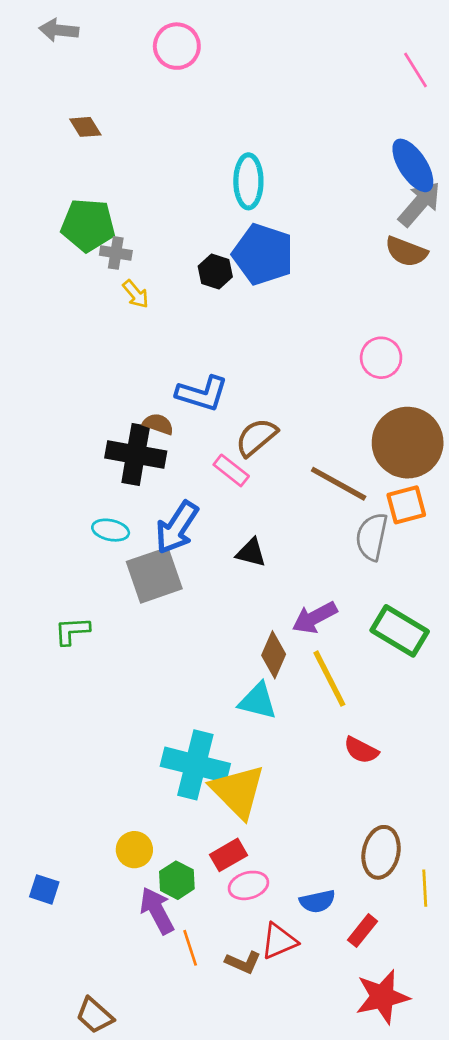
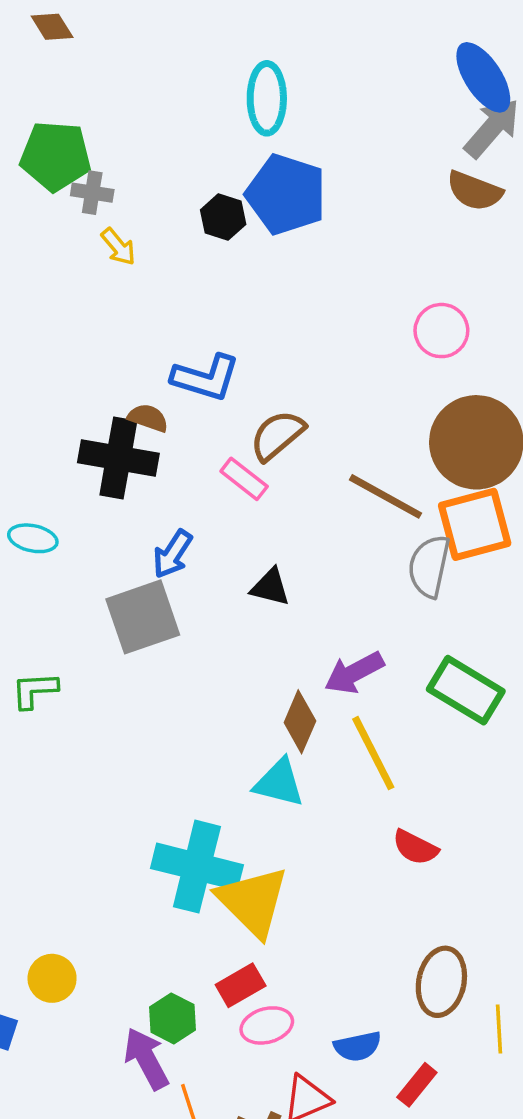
orange square: (406, 505) -> (475, 524), size x1.4
blue arrow: (177, 527) -> (173, 554), size x0.7
cyan ellipse: (111, 530) -> (33, 538), moved
yellow circle: (134, 850) -> (52, 978), moved

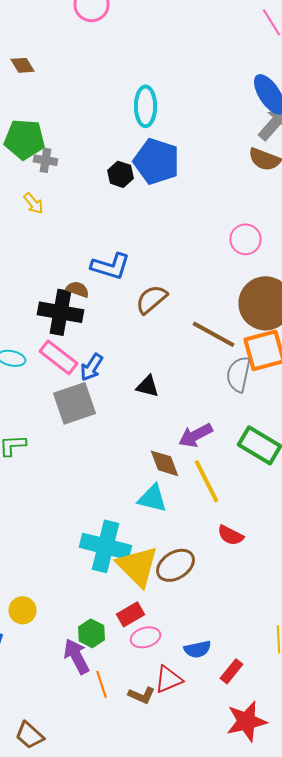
yellow arrow: (118, 247) -> (34, 203), moved
pink rectangle: (244, 479) -> (58, 357), moved, size x1.4
brown diamond: (300, 722) -> (164, 463), turned -44
brown ellipse: (441, 982) -> (176, 565), moved, turned 45

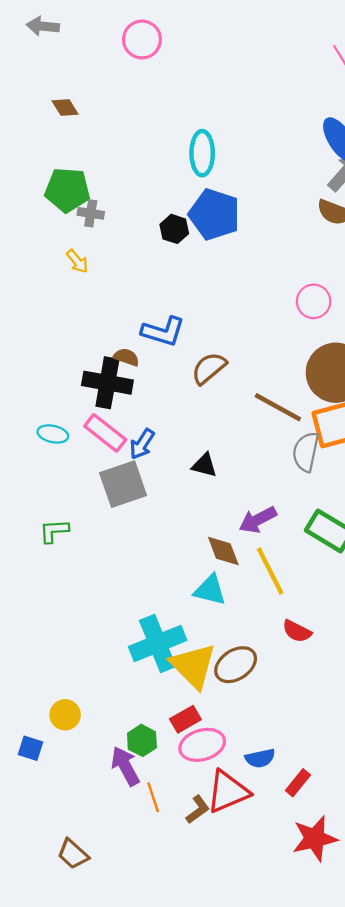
cyan cross: (106, 546) -> (158, 643), turned -36
pink ellipse: (146, 637) -> (202, 745), size x1.4
red triangle: (168, 679) -> (228, 792), size x1.4
brown L-shape: (142, 695) -> (198, 810), turned -60

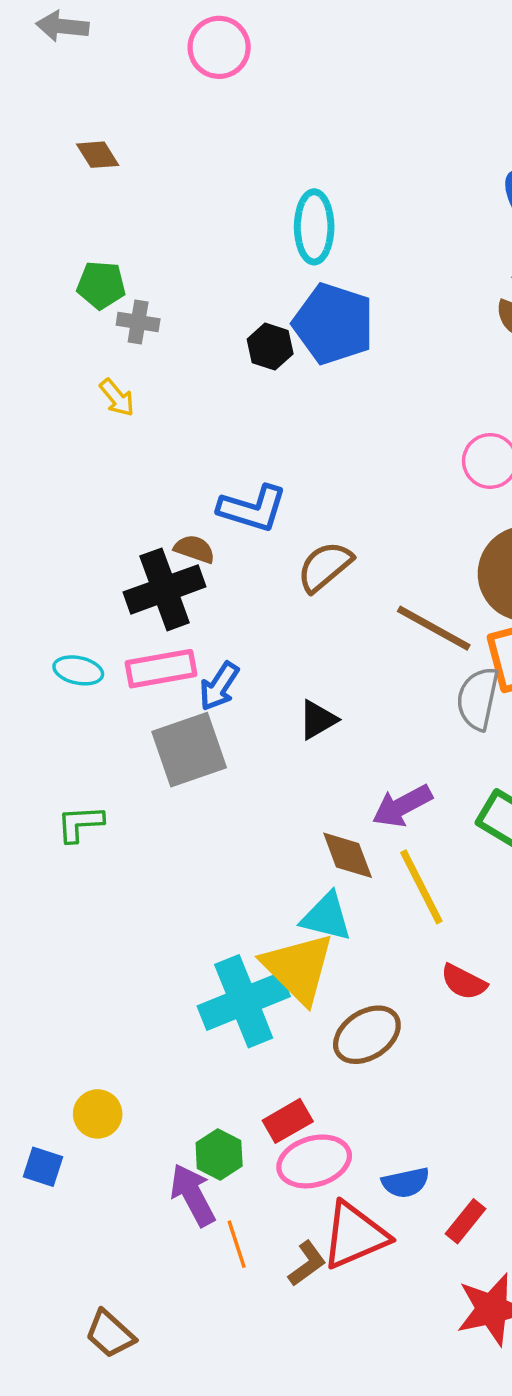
green pentagon: (67, 190) -> (101, 285), size x0.7
black cross: (107, 383) -> (165, 589), turned -30
pink rectangle: (105, 433) -> (161, 669), turned -48
black triangle: (204, 465) -> (318, 720), turned -44
yellow triangle: (193, 666) -> (298, 968), moved

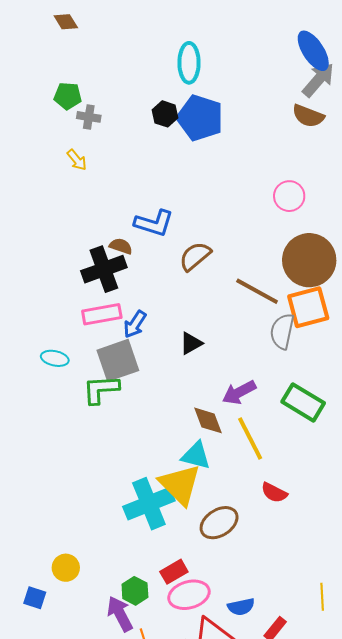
black hexagon: (270, 347) -> (165, 114), moved
cyan ellipse: (78, 670) -> (55, 358), moved
green L-shape: (80, 824) -> (101, 389), moved, size x1.4

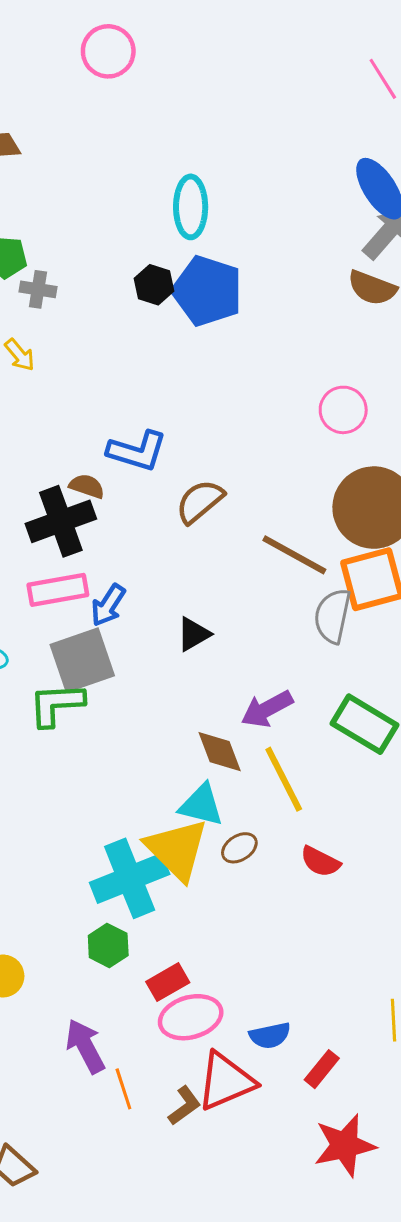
brown ellipse: (219, 523) -> (239, 848), moved, size x0.6
green hexagon: (135, 591) -> (108, 945), moved

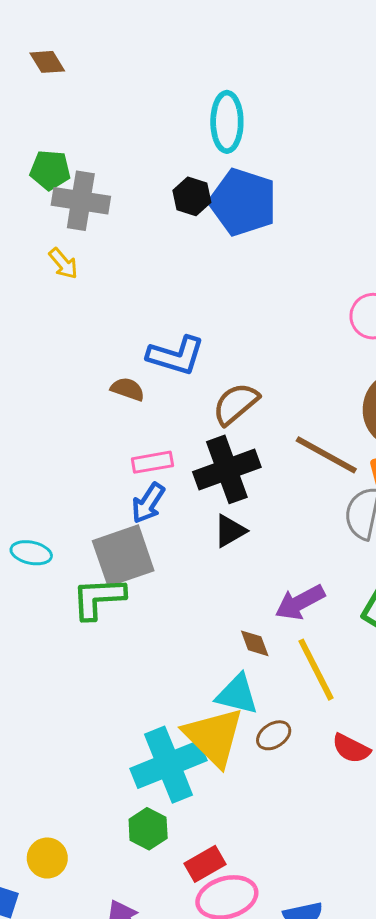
gray cross: (38, 289) -> (81, 201), size x1.6
black cross: (61, 521) -> (227, 469), moved
pink rectangle: (58, 590) -> (152, 462), moved, size x0.7
brown diamond: (220, 752) -> (255, 643), size x0.7

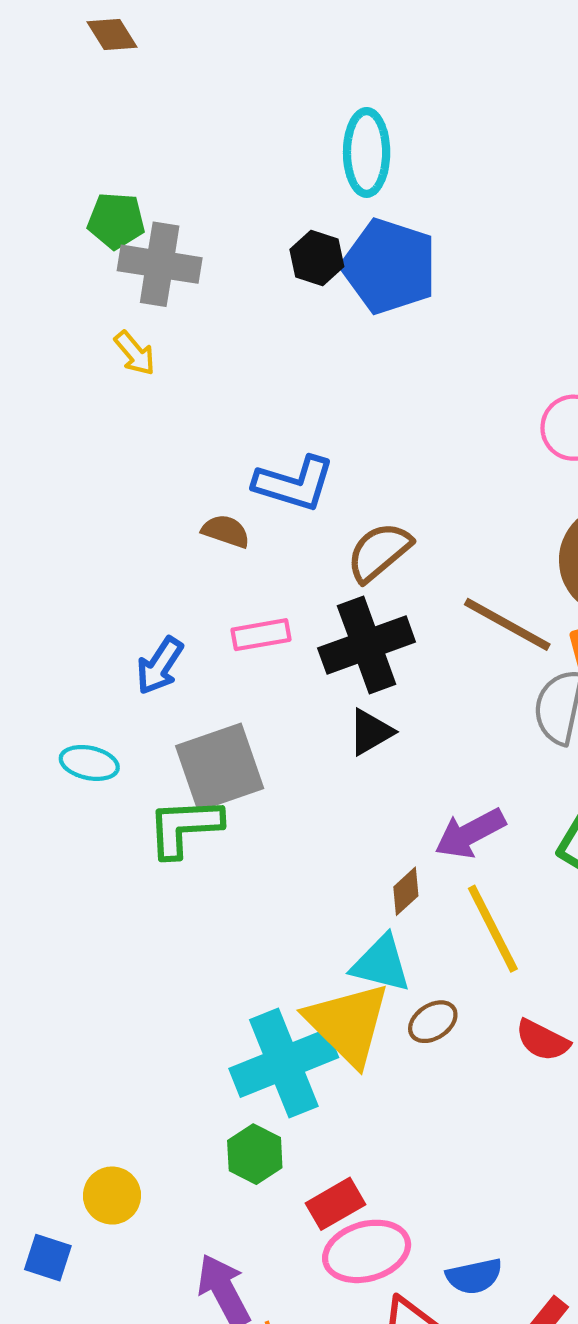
brown diamond: (47, 62) -> (112, 34), moved
blue arrow: (148, 503) -> (160, 666), moved
brown diamond: (255, 643) -> (406, 891), turned 68

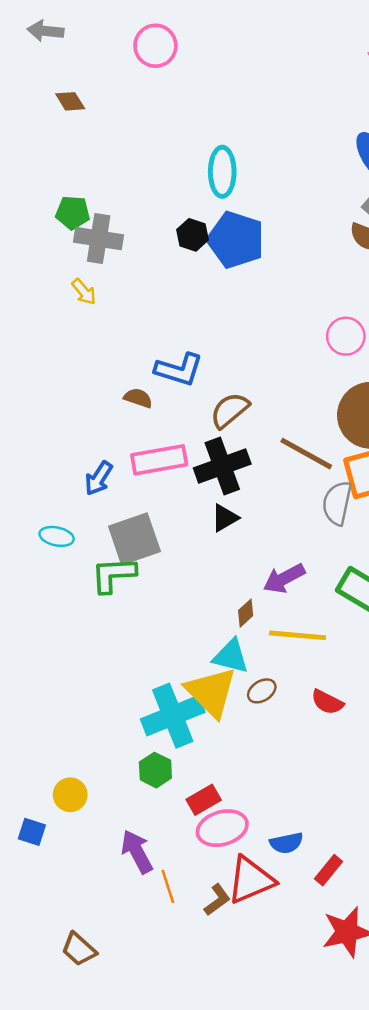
pink rectangle: (261, 635) -> (159, 460), size x1.6
yellow line: (493, 929) -> (298, 635), turned -58

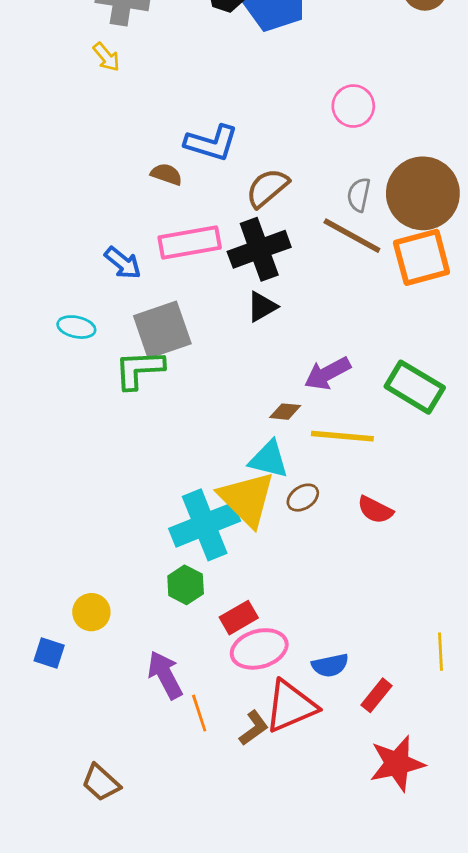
pink circle: (346, 336) -> (353, 106), moved
blue arrow: (99, 478) -> (123, 263), turned -84
gray semicircle: (337, 503) -> (359, 195), moved, size x0.7
brown diamond: (246, 613) -> (285, 412), turned 48

